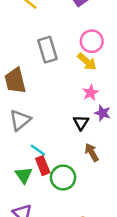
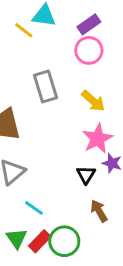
pink circle: (92, 41) -> (89, 50), moved
pink star: (91, 93) -> (98, 139), size x1.5
red rectangle: (43, 166) -> (40, 241), moved, turned 66

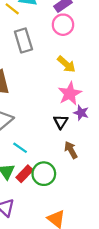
gray rectangle: (45, 87) -> (23, 40), moved

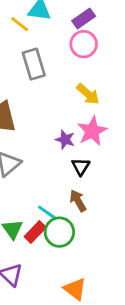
purple star: (81, 113) -> (65, 140), moved
cyan line: (20, 148) -> (47, 212), moved
brown arrow: (71, 150) -> (78, 201), moved

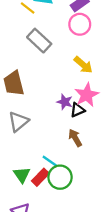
gray rectangle: (34, 64) -> (39, 41), turned -30
black triangle: (81, 167) -> (77, 110), moved, turned 35
brown arrow: (78, 201) -> (75, 138), moved

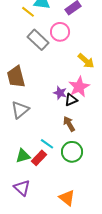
pink circle: (80, 24) -> (60, 32), moved
yellow arrow: (83, 65) -> (86, 61), moved
green triangle: (22, 175) -> (23, 156), turned 49
green circle: (60, 177) -> (72, 152), moved

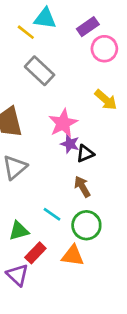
pink circle: (60, 32) -> (104, 49), moved
pink star: (79, 87) -> (63, 123), moved
red rectangle: (39, 158) -> (35, 253), moved
orange triangle: (67, 198) -> (73, 256), moved, turned -30

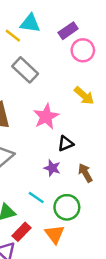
purple star: (70, 144) -> (52, 168), moved
brown arrow: (82, 187) -> (85, 173), moved
orange triangle: (73, 256) -> (55, 234), turned 45

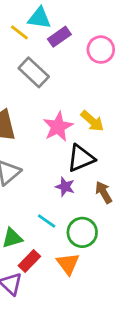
purple rectangle: (68, 31) -> (59, 37), moved
yellow arrow: (84, 96) -> (92, 121), moved
black triangle: (66, 143) -> (81, 158), size x1.5

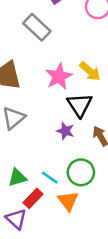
black triangle: (81, 158) -> (80, 105), turned -40
cyan line: (47, 221) -> (50, 178), moved

